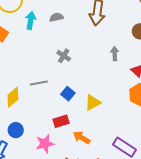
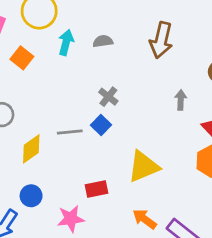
blue square: (68, 94) -> (101, 125), moved
yellow triangle: (93, 103) -> (143, 167), size x1.4
orange arrow: (82, 138) -> (145, 219), moved

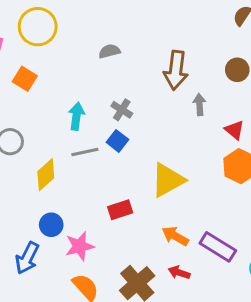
brown arrow: (161, 40) -> (176, 70), moved
cyan arrow: (66, 42) -> (76, 116), moved
pink star: (71, 219) -> (80, 246), moved

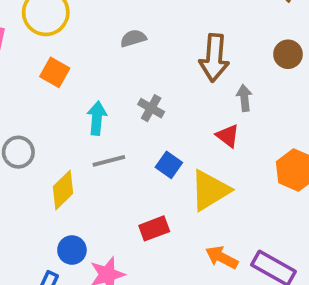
orange square: (25, 79) -> (55, 72), moved
red triangle: (234, 130) -> (228, 136), moved
blue square: (117, 141) -> (169, 165), moved

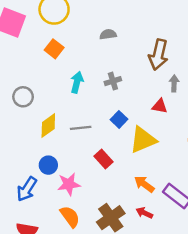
gray cross: (151, 108) -> (113, 81), turned 35
red triangle: (228, 136) -> (160, 106), turned -35
gray line: (109, 161) -> (81, 128), moved
red rectangle: (154, 228) -> (103, 159), turned 60

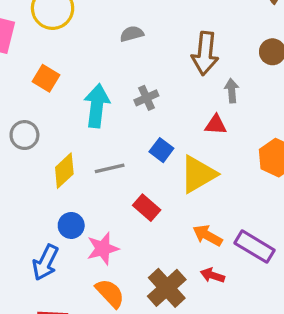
orange square: (54, 49) -> (46, 78), moved
cyan arrow: (77, 82) -> (97, 106), size x1.4

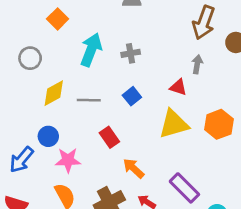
brown arrow: (205, 53) -> (204, 22), moved
yellow triangle: (198, 174) -> (174, 124), moved
orange arrow: (208, 236) -> (134, 168), moved

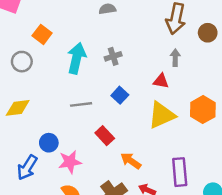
gray circle: (30, 58) -> (22, 62), moved
yellow diamond: (54, 93) -> (18, 108), moved, turned 30
purple rectangle: (184, 188) -> (180, 172), turned 48

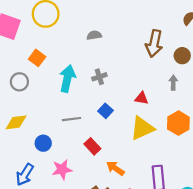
gray arrow: (175, 58) -> (173, 83), moved
blue circle: (49, 143) -> (43, 143), moved

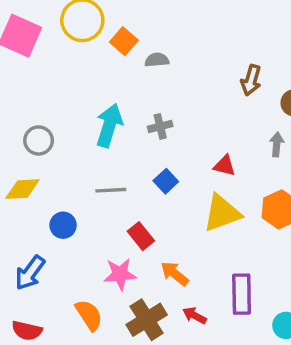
brown arrow: (154, 43) -> (251, 80), size x0.7
orange square: (37, 58) -> (124, 41), moved
gray circle: (19, 82) -> (39, 140), moved
pink star: (62, 169) -> (120, 274), moved

